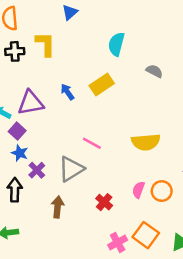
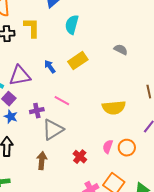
cyan semicircle: (116, 44) -> (72, 25), moved
pink line: (92, 143) -> (62, 101), moved
purple cross: (37, 170) -> (37, 111), moved, turned 32

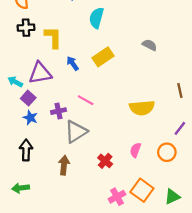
yellow L-shape: (32, 28) -> (53, 37), moved
orange circle: (127, 148) -> (167, 152), moved

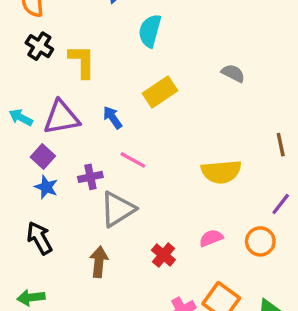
black cross: (26, 28) -> (39, 46), turned 35
blue arrow: (73, 63) -> (112, 117), moved
cyan arrow: (15, 82) -> (21, 117), moved
black arrow: (26, 150) -> (39, 238), turned -30
pink semicircle: (135, 150) -> (211, 238), turned 48

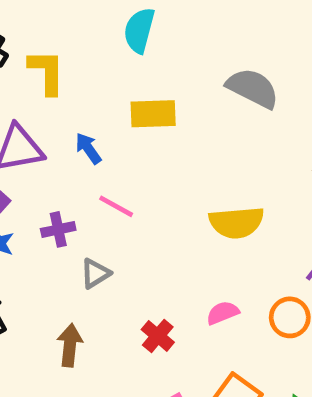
gray semicircle: (233, 73) -> (253, 88), size x1.6
yellow rectangle: (160, 92) -> (153, 114), turned 32
gray triangle: (118, 209) -> (95, 273), size x0.6

